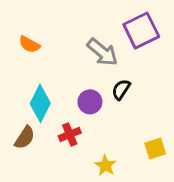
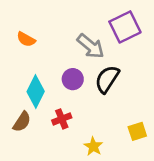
black semicircle: (121, 89) -> (107, 79), size x1.5
purple circle: (90, 102) -> (73, 79), moved

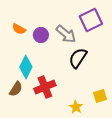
purple circle: (73, 79) -> (41, 35), moved
red cross: (62, 119) -> (45, 87), size x1.5
yellow star: (93, 146) -> (76, 107), moved

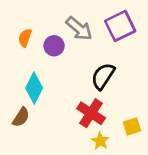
orange semicircle: (19, 29) -> (25, 38), turned 80
gray arrow: (66, 34) -> (79, 29), moved
red cross: (45, 87) -> (91, 113), moved, turned -35

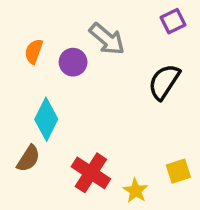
purple square: (120, 26) -> (173, 21), moved, size x0.6
black semicircle: (103, 76) -> (164, 82), moved
red cross: (91, 113) -> (91, 173), moved

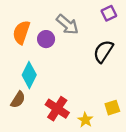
orange semicircle: (34, 51) -> (21, 32), size x1.5

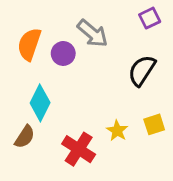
yellow square: (112, 108) -> (154, 124), moved
yellow star: (85, 120) -> (117, 131), moved

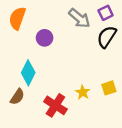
gray arrow: (92, 33) -> (79, 18), moved
orange semicircle: (29, 44) -> (17, 18), moved
black semicircle: (142, 70) -> (107, 37), moved

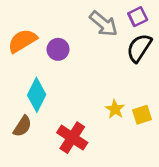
orange semicircle: (17, 18) -> (22, 41), moved, turned 40
yellow star: (83, 92) -> (115, 109), moved

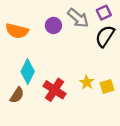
orange semicircle: (22, 41) -> (17, 31), turned -135
purple circle: (58, 49) -> (53, 25), moved
red cross: (72, 138) -> (55, 90), moved

